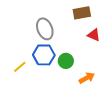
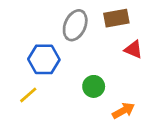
gray ellipse: (45, 29) -> (75, 25), moved, turned 45
blue hexagon: (44, 55) -> (44, 59), moved

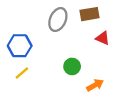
blue hexagon: (44, 59) -> (20, 46), moved

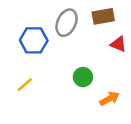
blue hexagon: (20, 46) -> (34, 40), moved

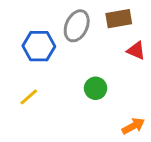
orange arrow: (110, 99) -> (133, 126), moved

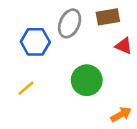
green circle: (96, 88) -> (87, 80), size x1.5

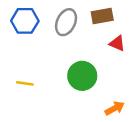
blue hexagon: (35, 42) -> (25, 21), moved
yellow line: (26, 88) -> (25, 83), turned 49

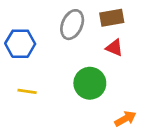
blue hexagon: (25, 21) -> (20, 44), moved
red triangle: (117, 43) -> (114, 48), moved

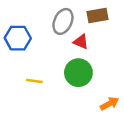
red triangle: (114, 48) -> (81, 42), moved
yellow line: (27, 91) -> (34, 81), moved

